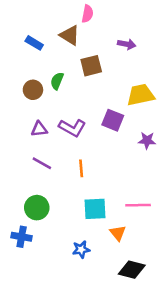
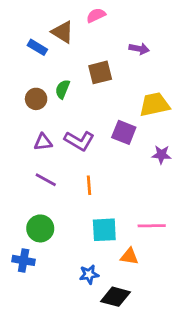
pink semicircle: (87, 14) -> (96, 15), turned -126
brown triangle: (70, 35) -> (63, 32), moved
orange triangle: (118, 233) -> (129, 256), turned -42
black diamond: (132, 270) -> (115, 297), moved

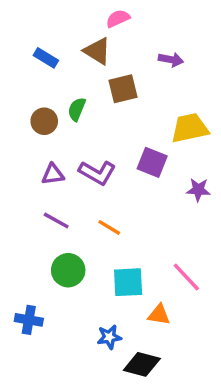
brown triangle: (63, 32) -> (97, 51), moved
orange line: (89, 185) -> (109, 227), turned -54
pink line: (152, 226) -> (186, 277), turned 48
green circle: (40, 228) -> (68, 270), moved

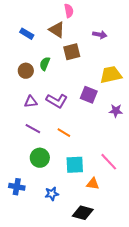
pink semicircle: (118, 18) -> (69, 11), turned 104
blue star: (109, 337) -> (52, 194), moved

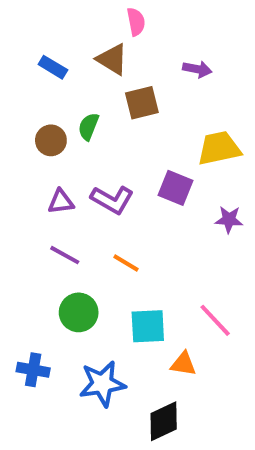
blue star: (52, 194) -> (102, 384), size x1.6
black diamond: (83, 213) -> (164, 421), turned -40

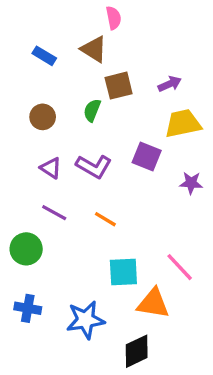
purple arrow: (197, 69) -> (170, 84), moved, turned -35
green semicircle: (88, 127) -> (92, 110), moved
purple triangle: (61, 202) -> (51, 168), turned 40
green circle: (79, 312) -> (26, 249), moved
orange triangle: (183, 364) -> (153, 303), size x1.5

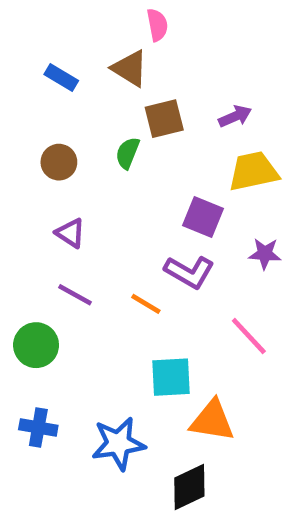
purple L-shape: (94, 166) -> (189, 272), moved
pink line: (180, 267) -> (249, 336), moved

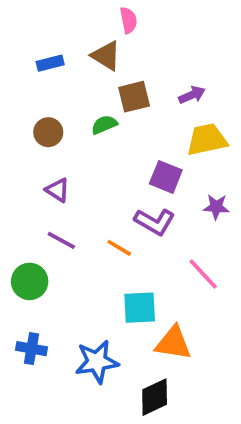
blue rectangle: (61, 77) -> (50, 63), turned -45
green semicircle: (128, 153) -> (104, 125), turned 45

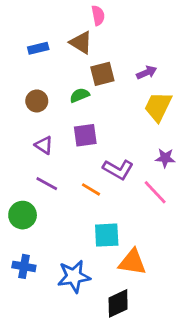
yellow trapezoid: (207, 140) -> (158, 107), turned -52
purple square: (166, 177) -> (85, 135), moved, turned -30
pink line: (203, 274) -> (155, 192), moved

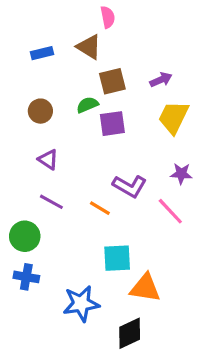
purple square: (85, 135) -> (112, 124), moved
blue cross: (24, 266) -> (26, 277), moved

